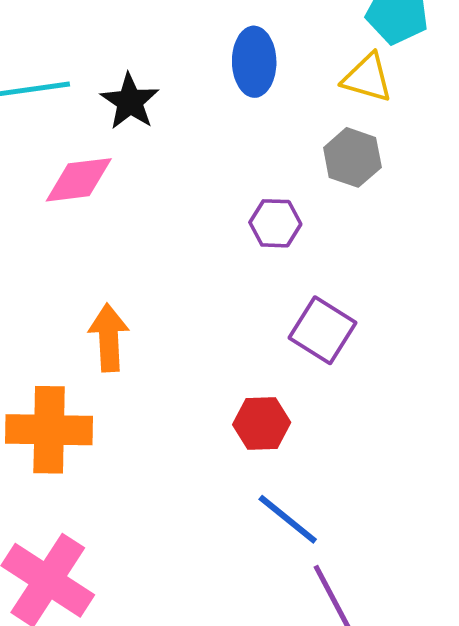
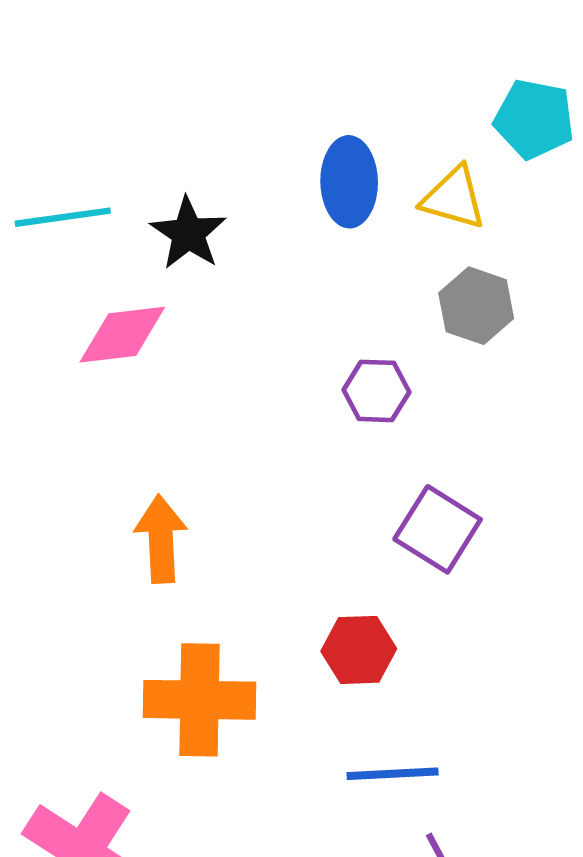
yellow triangle: (367, 78) -> (454, 198), moved
orange cross: (49, 430) -> (199, 700), moved
blue line: (288, 519) -> (393, 774), turned -42

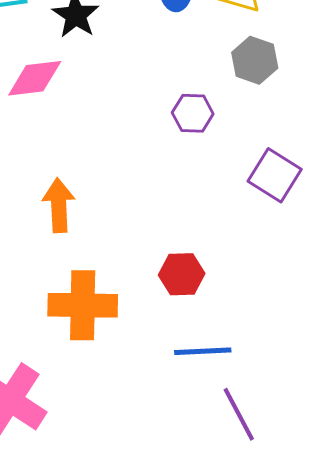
purple square: (438, 529) -> (275, 175), moved

